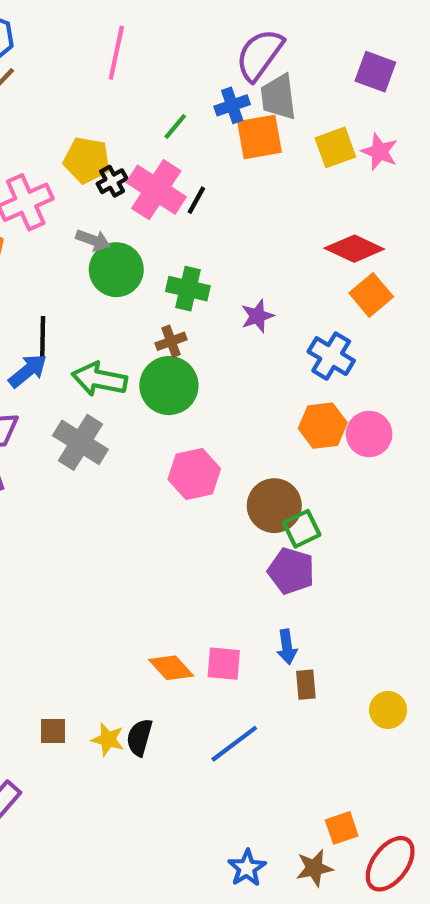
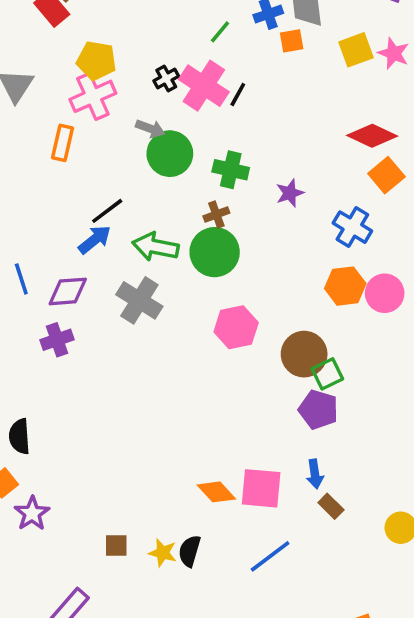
orange square: (260, 137) -> (292, 41), size x0.6
yellow pentagon: (87, 160) -> (96, 61), moved
black line: (43, 337) -> (107, 211), turned 52
pink square: (224, 664) -> (261, 488), size x1.4
brown rectangle: (306, 685) -> (331, 506), turned -40

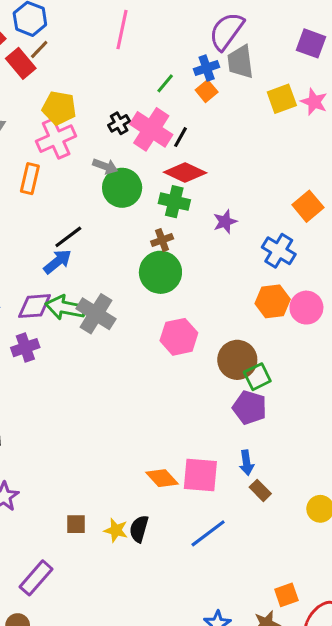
orange square: (292, 41) -> (207, 91), moved, turned -30
red diamond: (372, 136) -> (185, 172), moved
green arrow: (156, 247) -> (65, 308), moved

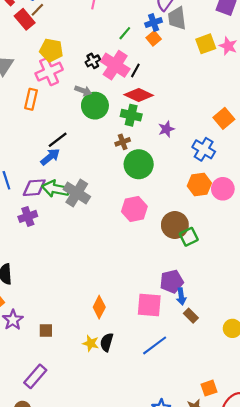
green circle: (160, 272) -> (139, 164), moved
purple pentagon: (250, 407) -> (172, 281), moved, turned -30
orange diamond: (162, 478) -> (99, 307), moved, turned 70
brown square: (76, 524) -> (46, 331), moved

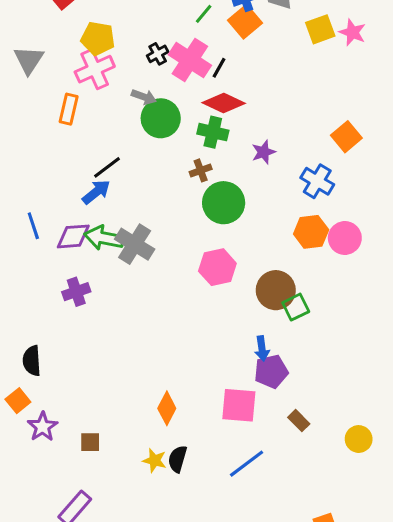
orange square: (154, 38) -> (245, 22), size x1.5
purple cross: (28, 216) -> (76, 292), moved
blue arrow: (181, 296) -> (262, 348), moved

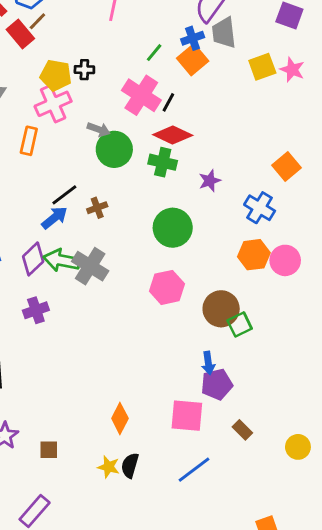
black cross: (158, 54) -> (84, 70), moved, turned 30
brown cross: (201, 170) -> (97, 208), moved
purple diamond: (73, 236) -> (33, 259), turned -40

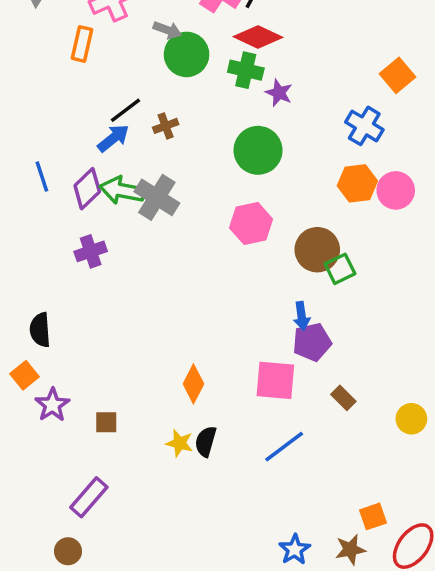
purple star: (210, 181) -> (279, 93), moved, turned -30

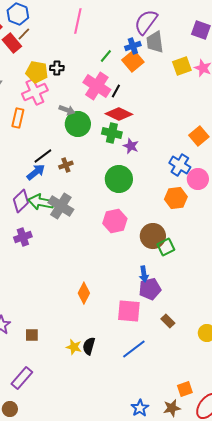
pink circle: (396, 190) -> (198, 179), moved
orange diamond: (193, 384) -> (84, 293), moved

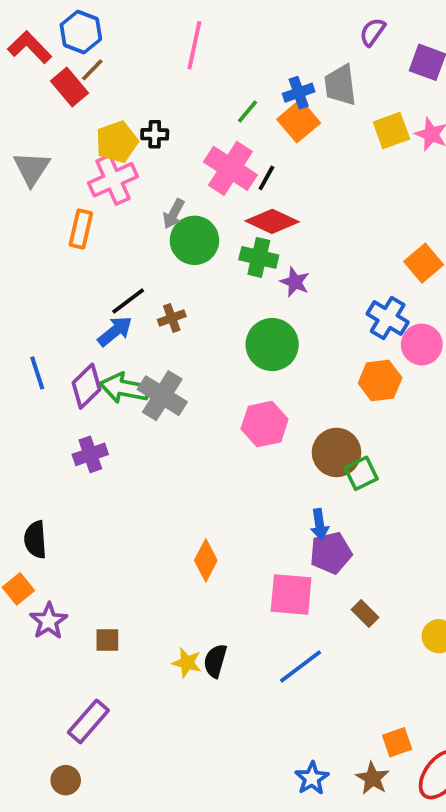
purple semicircle: (146, 22) -> (372, 32), moved, size x0.6
yellow pentagon: (37, 72) -> (117, 142), turned -30
gray arrow: (67, 110) -> (174, 214), turned 98
brown star: (172, 408) -> (372, 778), turned -30

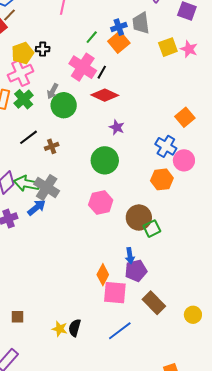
green cross: (259, 257) -> (24, 99), moved, turned 36
blue arrow: (115, 331) -> (37, 207), moved
orange diamond: (206, 560) -> (103, 275), moved
brown rectangle: (365, 613) -> (154, 303), size x1.6

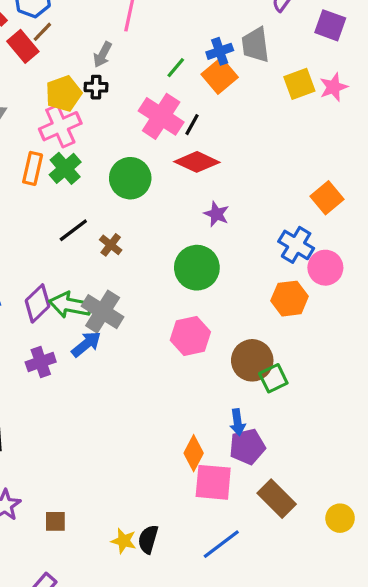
pink star: (189, 49) -> (334, 87), turned 30
gray arrow: (53, 91) -> (103, 55), moved
brown cross: (52, 146) -> (111, 245), turned -32

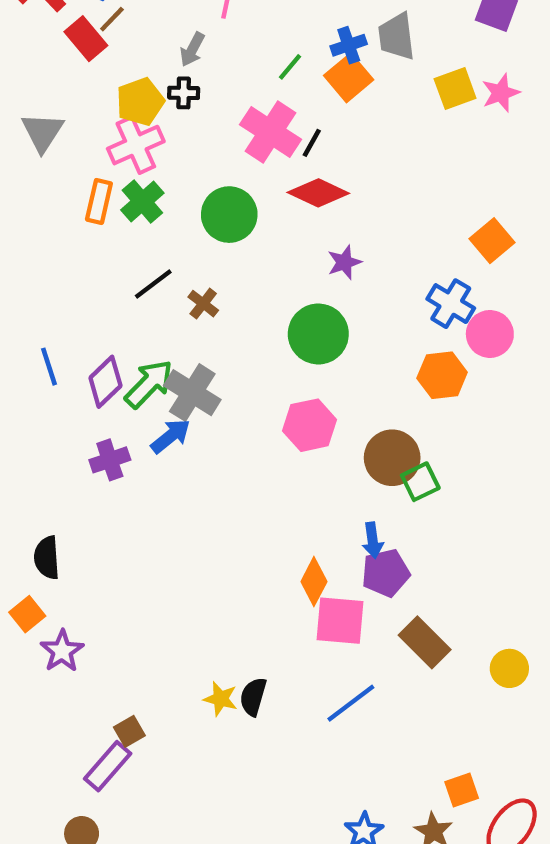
purple star: (216, 214) -> (344, 262), turned 30
green arrow: (70, 305) -> (149, 384), turned 123
brown square: (55, 521) -> (129, 731), moved, turned -30

